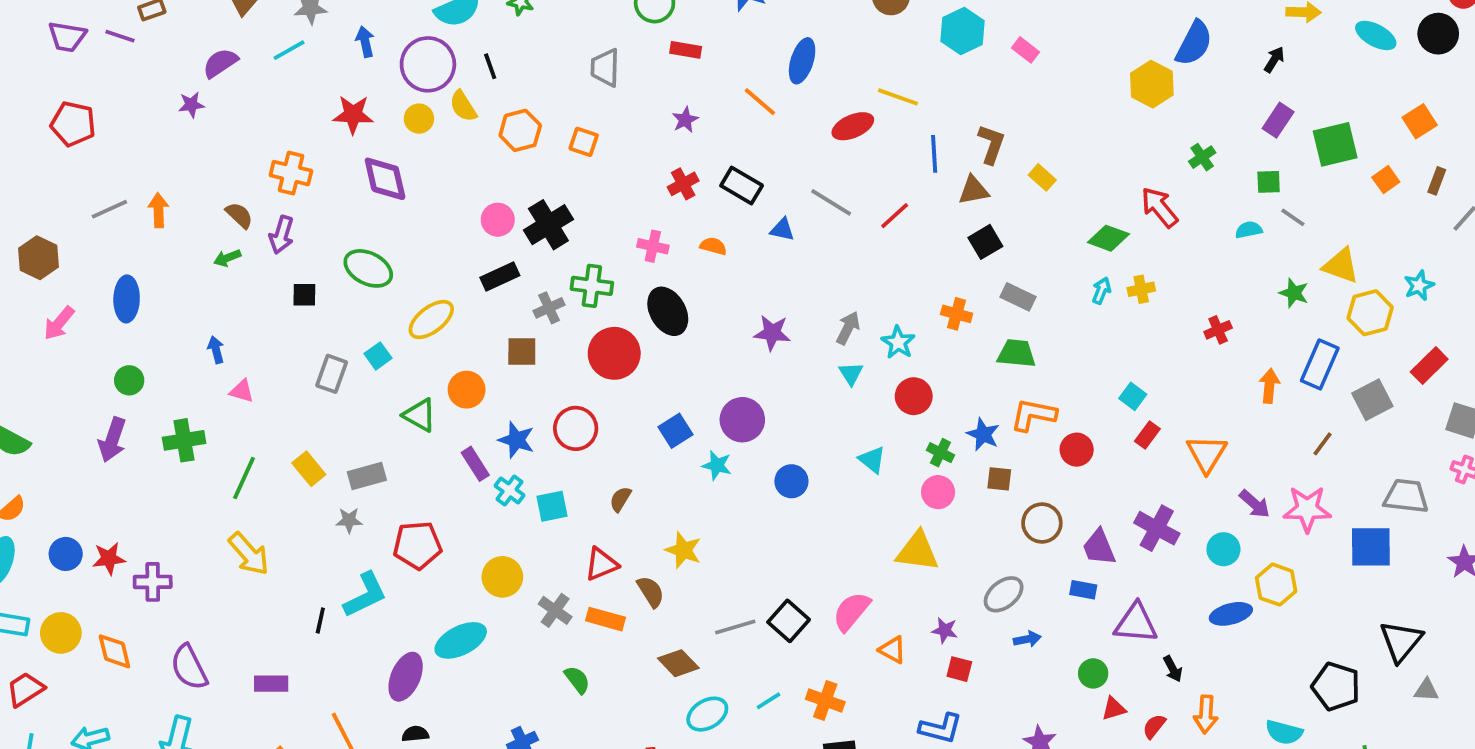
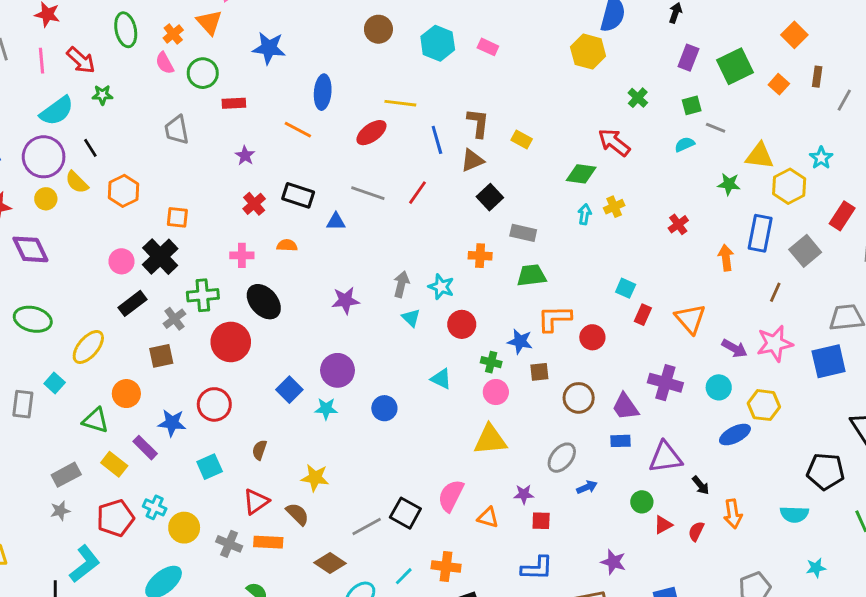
orange square: (584, 142) -> (177, 217), moved
yellow rectangle: (309, 469) -> (114, 464), moved
cyan cross: (510, 490) -> (155, 507), moved

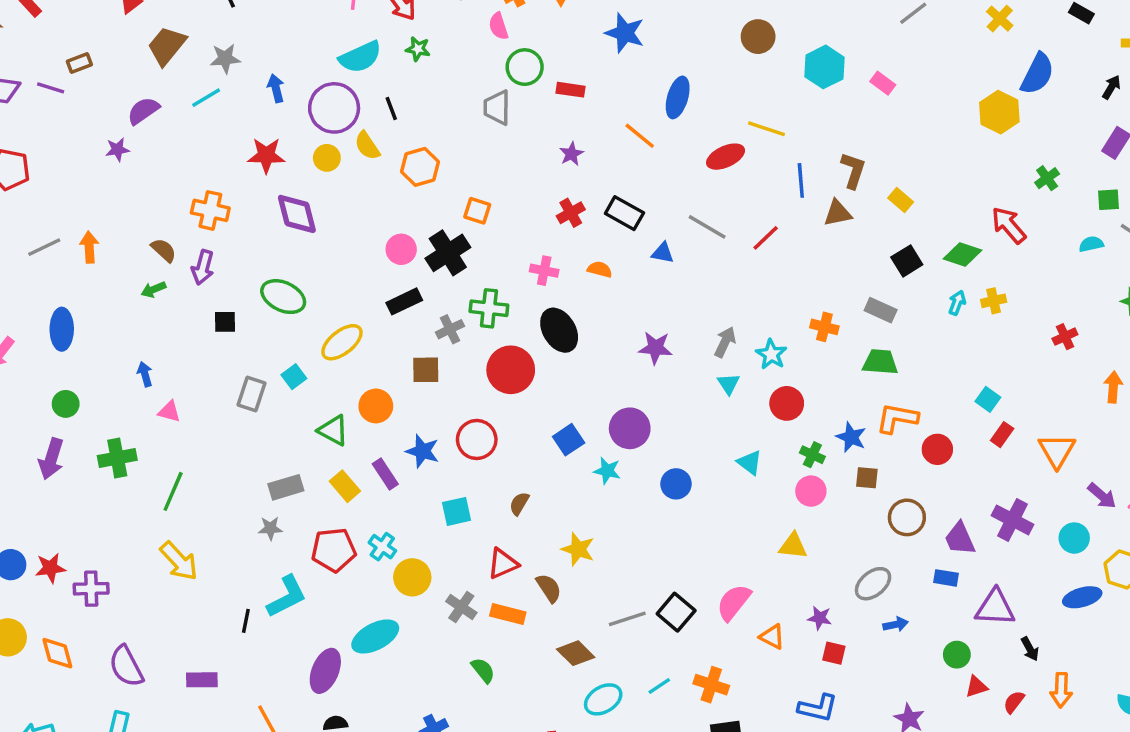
green circle: (203, 73) -> (525, 67), moved
black square: (490, 197) -> (907, 261), moved
yellow triangle: (490, 440) -> (793, 546), size x0.7

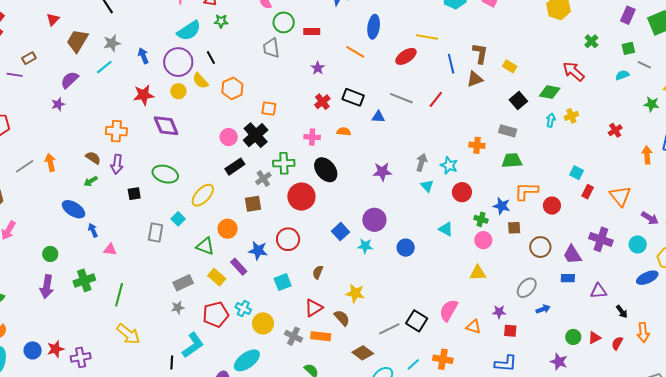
blue ellipse: (62, 329) -> (74, 209), moved, turned -50
purple triangle: (995, 608) -> (598, 291), size x0.7
green circle: (957, 655) -> (573, 337), moved

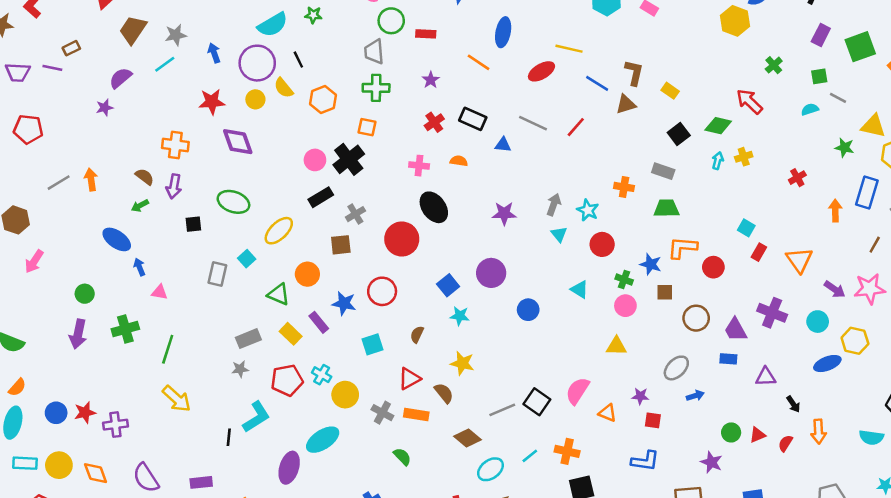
blue line: (451, 64) -> (597, 83), turned -48
green cross: (284, 163) -> (376, 88), moved
cyan star: (365, 246) -> (460, 316), moved

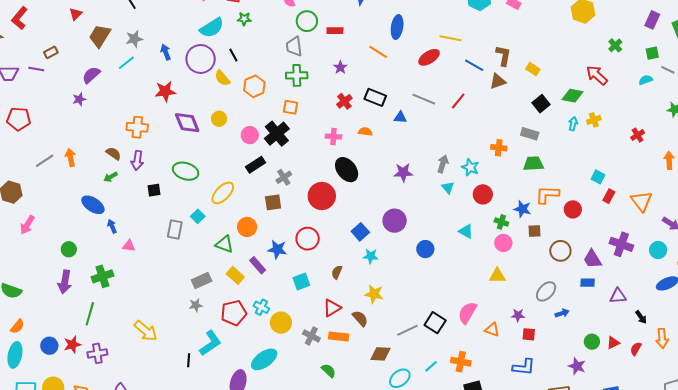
yellow circle: (255, 99) -> (219, 119), moved
green line: (168, 349) -> (90, 314), moved
brown diamond: (468, 438) -> (380, 354), turned -35

